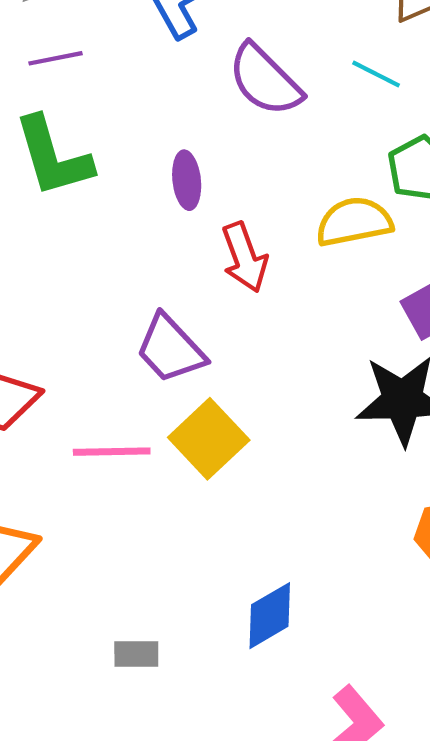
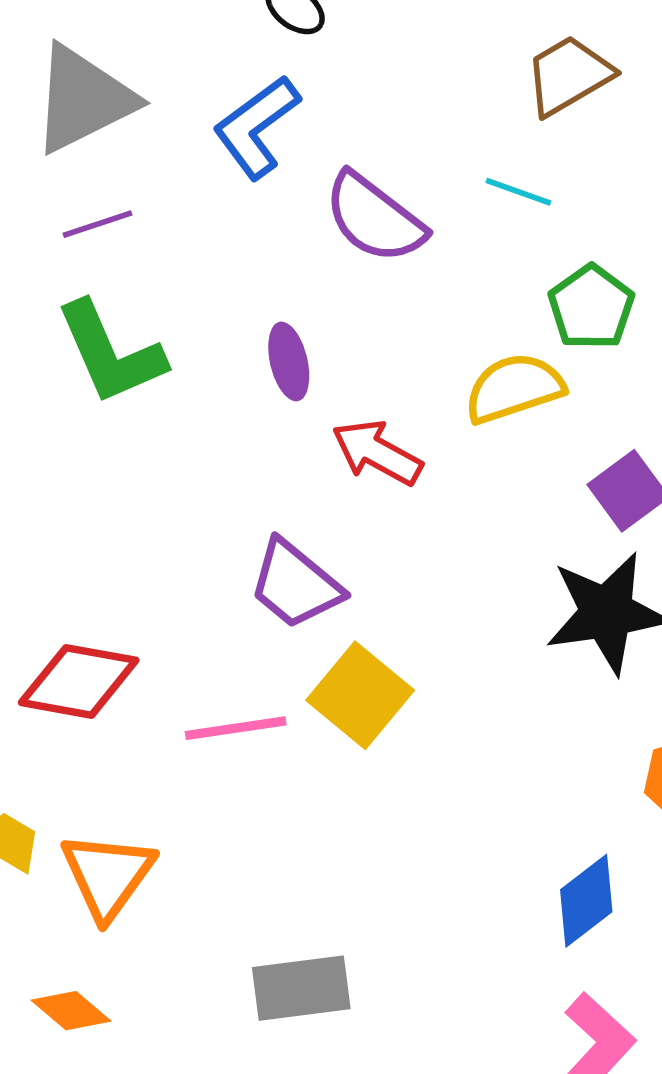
red arrow: (245, 257) -> (377, 453), turned 146
blue diamond: (270, 616) -> (586, 901), moved
gray rectangle: (136, 654) -> (301, 988), size x1.6

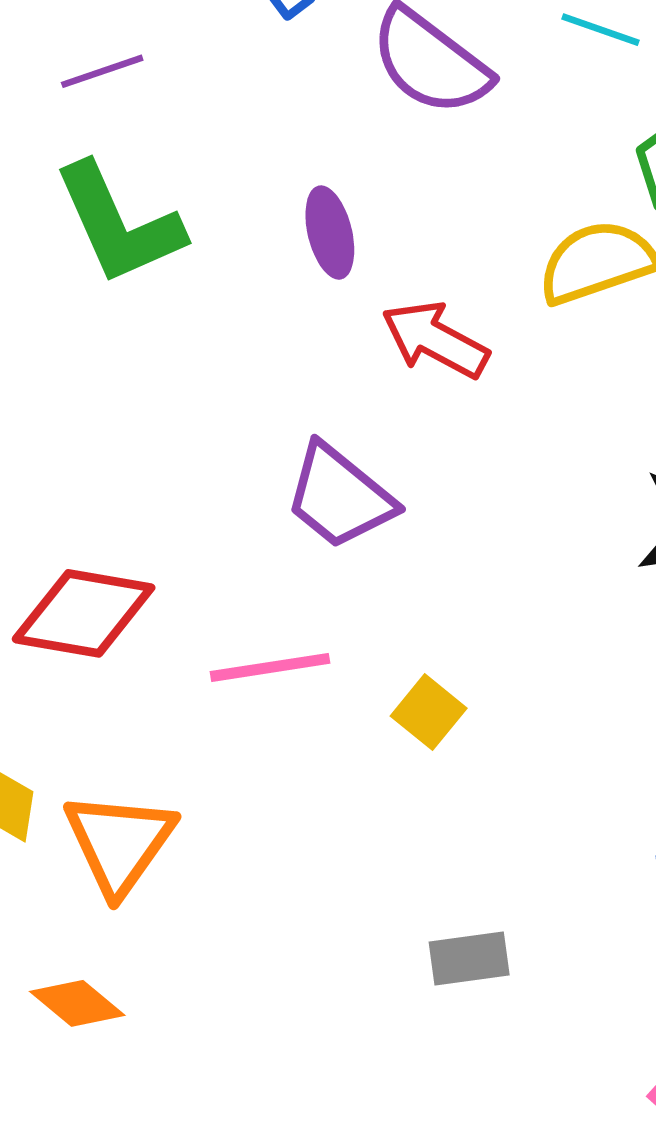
yellow square: (360, 695) -> (429, 712), moved, size x0.6
gray rectangle: (301, 988) -> (469, 959), moved, size x0.7

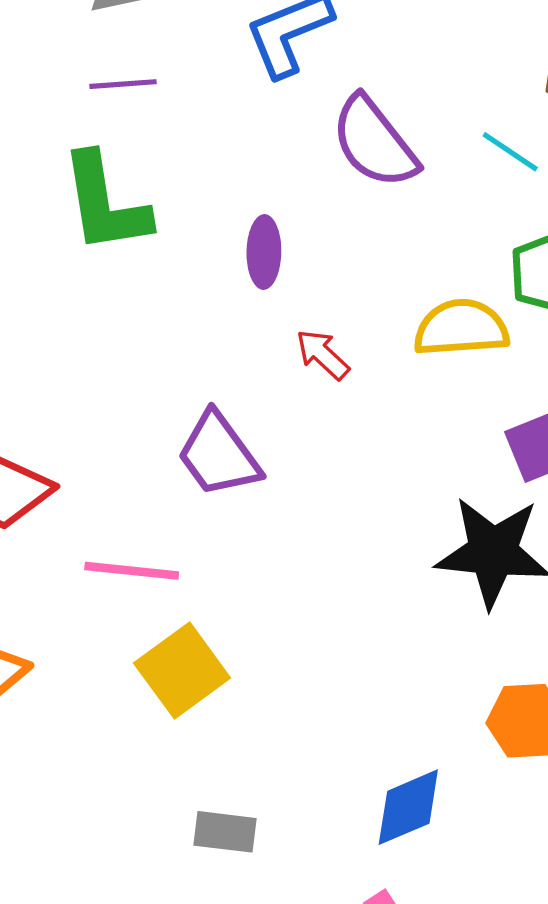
red arrow: (435, 340) -> (323, 354), size x0.7
yellow square: (429, 712) -> (182, 671), moved, size x1.6

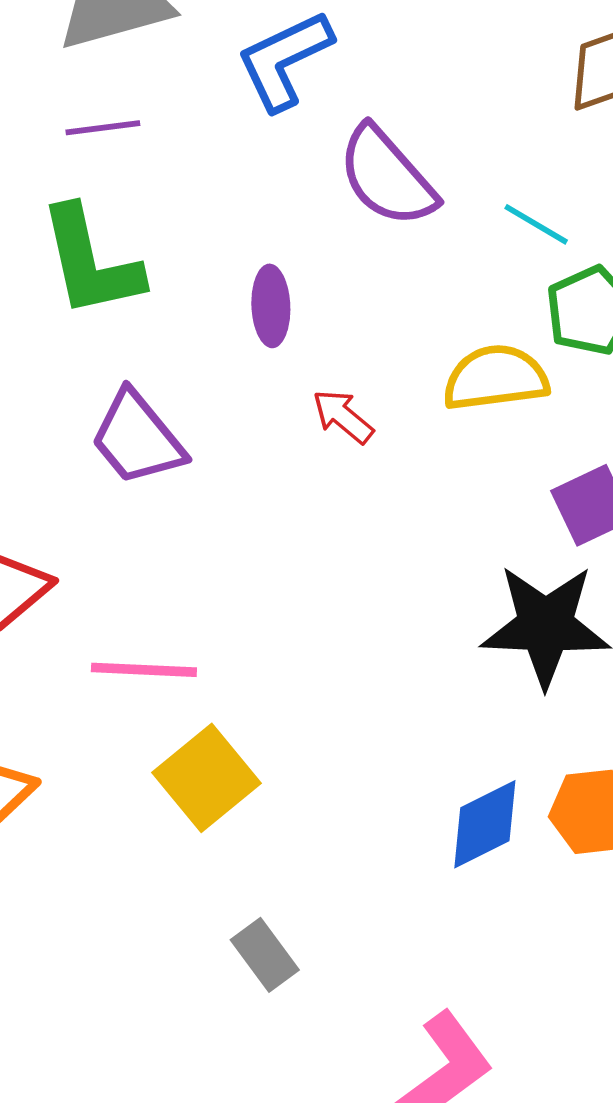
cyan line: (510, 152) -> (536, 224), moved
purple trapezoid: (219, 455) -> (137, 438), moved
blue diamond: (408, 807) -> (485, 824), moved
gray rectangle: (225, 832) -> (265, 955), turned 50

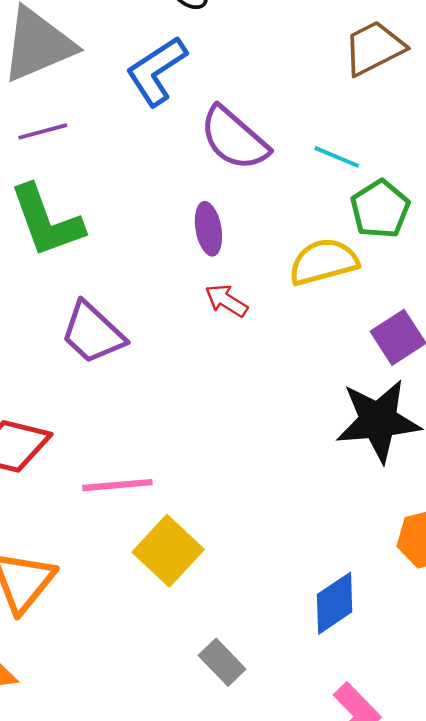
purple ellipse: (271, 306) -> (208, 229), moved
blue diamond: (485, 824) -> (335, 603), moved

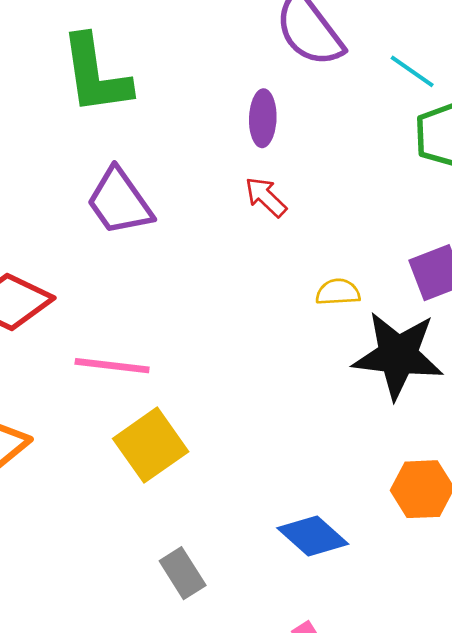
yellow semicircle: (324, 262) -> (338, 292), moved, size x0.6
blue diamond: (335, 603) -> (313, 536), turned 64

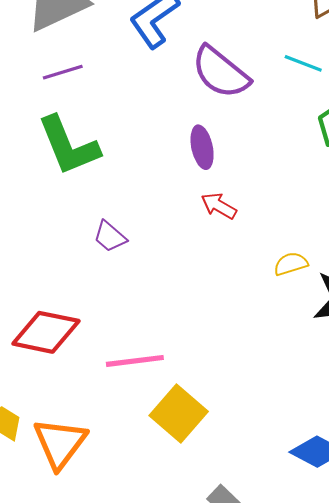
cyan line: (412, 71) -> (303, 63), moved
purple trapezoid: (119, 202) -> (110, 237), size x0.6

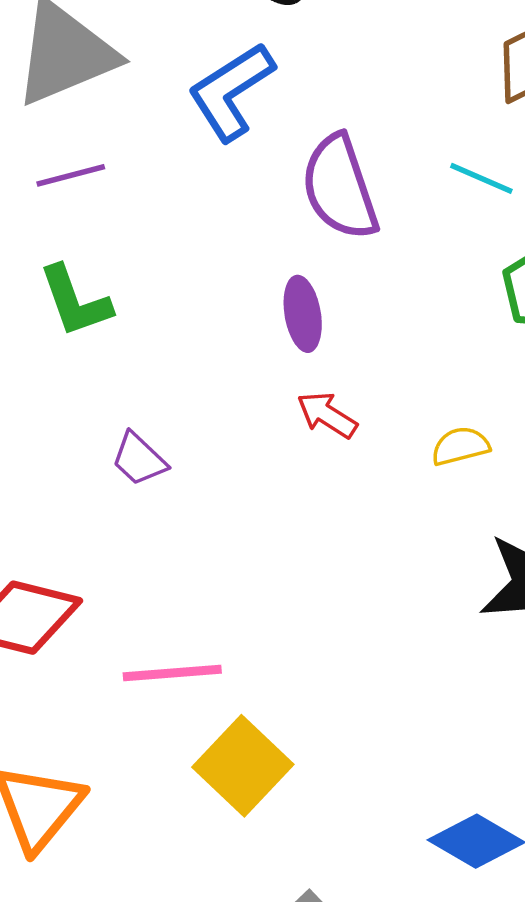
purple semicircle: (220, 72) -> (340, 187), turned 30
green L-shape: (68, 146) -> (75, 301), size x0.7
yellow semicircle: (291, 264) -> (460, 446), moved

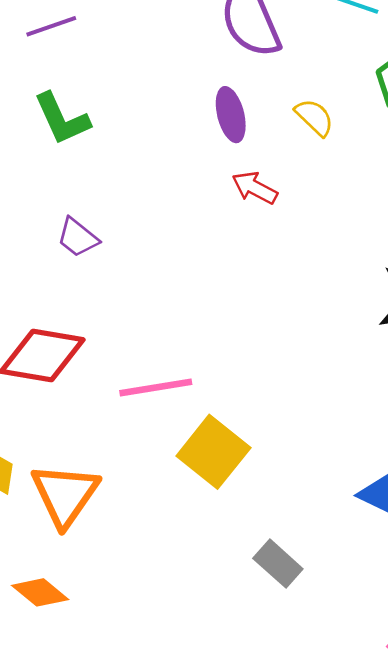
yellow semicircle: (460, 446) -> (314, 117), moved, turned 63
purple trapezoid: (139, 459) -> (78, 237), moved

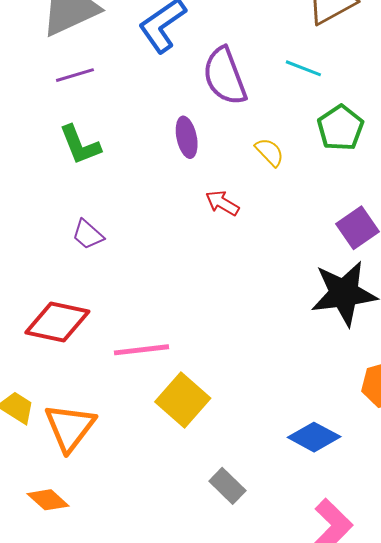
purple ellipse: (231, 115) -> (187, 137), moved

